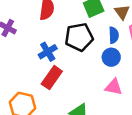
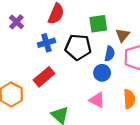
blue cross: (48, 52) -> (46, 43), moved

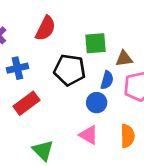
brown triangle: (123, 35) -> (124, 59), turned 40
blue cross: (46, 43) -> (17, 68), moved

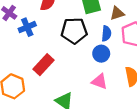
blue cross: (17, 68) -> (27, 27), moved

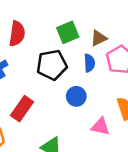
blue circle: (101, 54) -> (76, 96), moved
pink triangle: (99, 81) -> (100, 127), moved

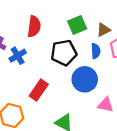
blue circle: (76, 96) -> (85, 79), size x1.5

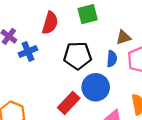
green square: (77, 25) -> (88, 14), moved
red rectangle: (39, 90) -> (69, 103), moved

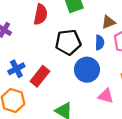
blue cross: (28, 51) -> (16, 69), moved
red rectangle: (69, 103) -> (40, 76), moved

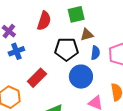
brown triangle: (108, 22) -> (87, 35), moved
blue cross: (16, 69) -> (16, 51), moved

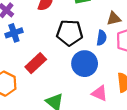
brown triangle: (87, 35) -> (114, 19), moved

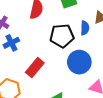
blue semicircle: (102, 38) -> (85, 28), moved

